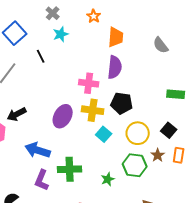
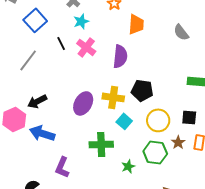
purple semicircle: (115, 67) -> (120, 56), moved
pink cross: (89, 83) -> (86, 47), moved, turned 30
black square: (169, 130) -> (189, 117), turned -35
blue arrow: (38, 150) -> (42, 133), moved
green cross: (70, 169) -> (101, 144), moved

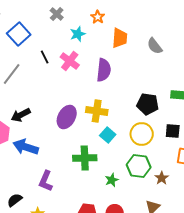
cyan star: (81, 21) -> (78, 34), moved
gray semicircle: (181, 32) -> (155, 46), moved
black pentagon: (142, 90) -> (148, 104), moved
brown star: (178, 142) -> (162, 178), moved

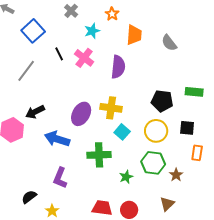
blue arrow: (26, 147) -> (57, 139), moved

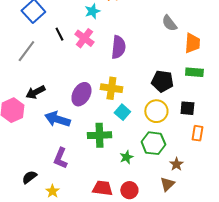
orange trapezoid: (134, 35) -> (192, 43), moved
brown star: (176, 175) -> (176, 164), moved

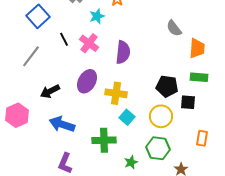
black arrow: (35, 92) -> (50, 91), moved
purple ellipse: (81, 94) -> (87, 81), moved
black square: (187, 108) -> (188, 102), moved

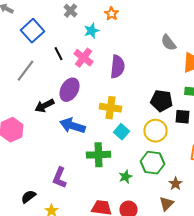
purple ellipse: (87, 81) -> (70, 90), moved
blue arrow: (62, 124) -> (72, 126), moved

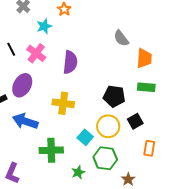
black square: (182, 117) -> (135, 121), moved, turned -35
cyan square: (122, 132) -> (85, 137), moved

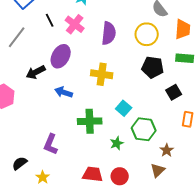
blue arrow: (25, 121) -> (64, 92), size x0.7
yellow circle: (108, 126) -> (147, 34), moved

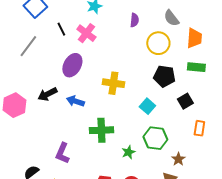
purple semicircle: (109, 33) -> (134, 20), moved, size x0.6
black arrow: (36, 72) -> (47, 94), moved
cyan square: (124, 108) -> (147, 106), moved

